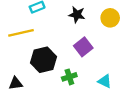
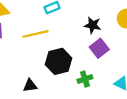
black star: (77, 15) -> (93, 25), moved

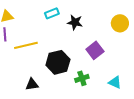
black star: (93, 25) -> (75, 22), moved
yellow line: (35, 34) -> (26, 45), moved

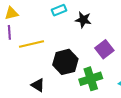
green cross: (82, 78) -> (91, 79), size x1.5
black triangle: (32, 84) -> (38, 85), turned 40

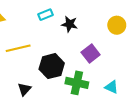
green cross: (91, 79) -> (77, 83), turned 30
black triangle: (38, 85) -> (24, 89), turned 40

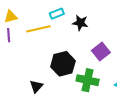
yellow line: (18, 48) -> (38, 29), moved

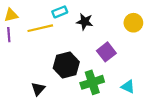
green cross: (88, 80) -> (92, 82), turned -30

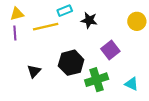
black triangle: (38, 89) -> (34, 71), moved

